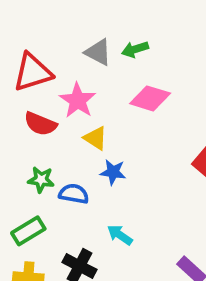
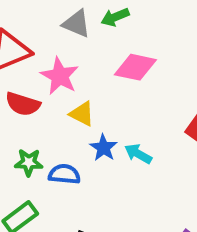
blue star: (113, 172) -> (103, 148), turned 30
cyan arrow: (120, 235) -> (138, 154), moved

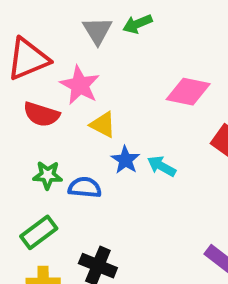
gray triangle: (77, 24) -> (97, 31), turned 36
pink diamond: (135, 67) -> (188, 92), moved

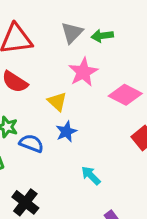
pink star: (80, 85) -> (83, 72), moved
cyan arrow: (162, 166) -> (91, 175), moved

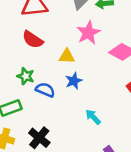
yellow triangle: (57, 102) -> (67, 56), turned -42

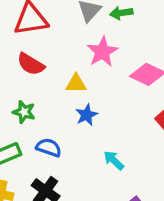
blue semicircle: (45, 90) -> (49, 148), moved

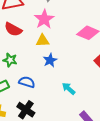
pink star: (102, 52) -> (44, 19), moved

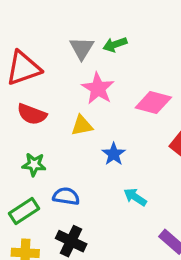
pink star: (44, 19) -> (98, 88), moved
blue star: (50, 60) -> (114, 154), moved

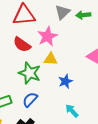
pink star: (98, 88) -> (47, 36), moved
green star: (34, 164) -> (30, 73), moved, size x1.5
blue semicircle: (66, 196) -> (30, 100), turned -70

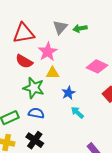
blue semicircle: (30, 100) -> (36, 113), turned 63
cyan arrow: (72, 111) -> (77, 112), moved

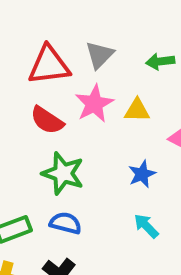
gray triangle: (60, 27) -> (100, 55), moved
yellow triangle: (53, 73) -> (137, 110), moved
blue star: (68, 93) -> (142, 174), moved

